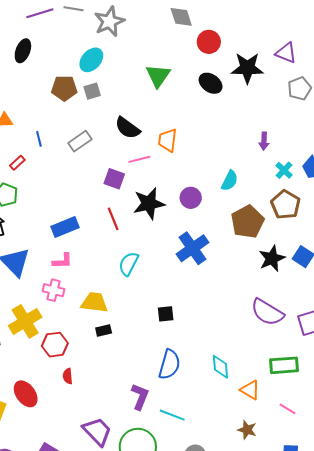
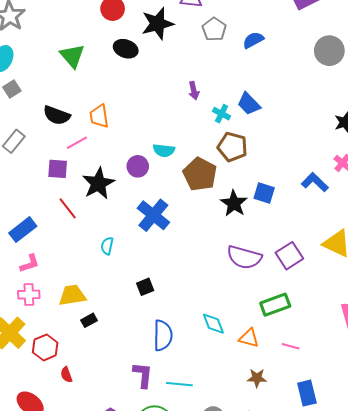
cyan semicircle: (230, 181) -> (164, 150), moved, turned 85
cyan semicircle: (129, 264) -> (107, 246), moved, size x0.7

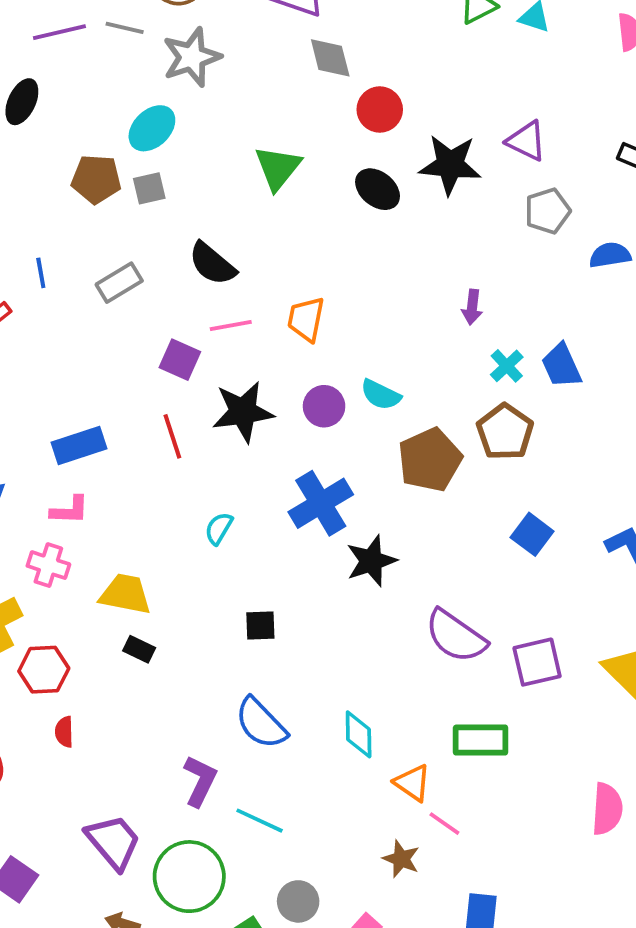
orange trapezoid: (99, 116) -> (306, 319), moved
black star: (234, 203) -> (371, 561), moved
black rectangle: (89, 320) -> (139, 649), turned 35
blue semicircle: (163, 335) -> (261, 723), turned 116
pink line: (291, 346) -> (444, 824), moved

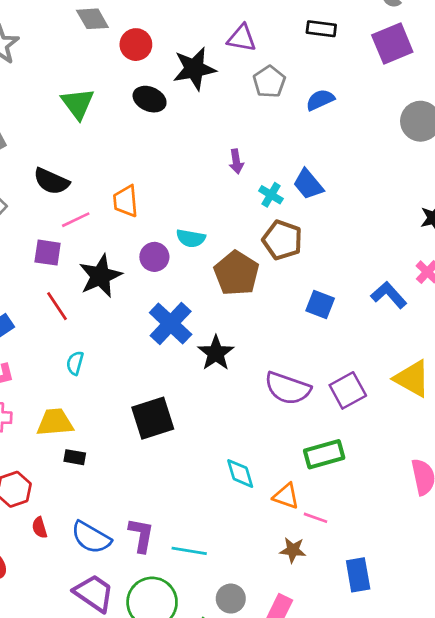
cyan semicircle: (219, 528) -> (75, 363), moved
black square: (260, 625) -> (153, 418), size x1.8
blue semicircle: (261, 723) -> (91, 537), moved

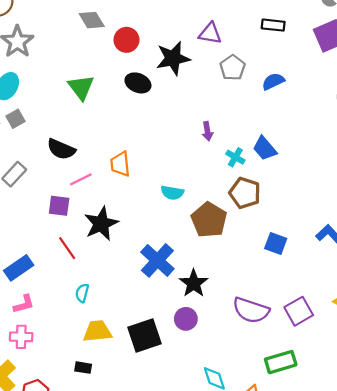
purple circle: (154, 257) -> (186, 319), moved
yellow trapezoid: (55, 422) -> (97, 331), moved

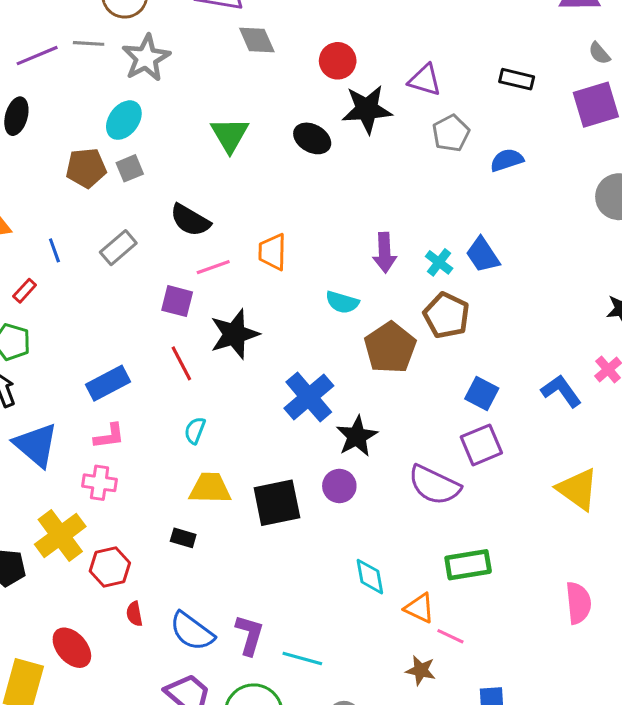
red circle: (126, 40) -> (338, 61), moved
purple arrow: (207, 131) -> (385, 253), moved, size x1.4
purple square: (299, 311) -> (481, 445), moved

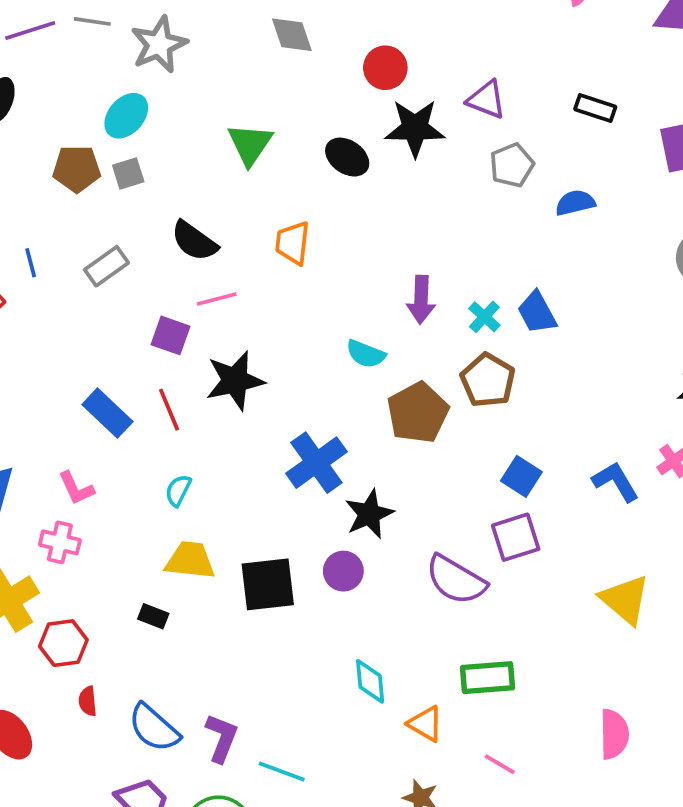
orange trapezoid: (272, 252) -> (293, 243), moved
blue rectangle: (108, 383) -> (107, 413), moved, turned 66
pink L-shape: (109, 436) -> (76, 488), turned 68
pink line: (450, 636) -> (500, 764), moved

